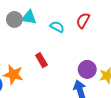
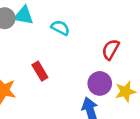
red semicircle: (83, 21) -> (111, 49), moved

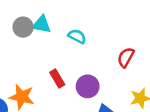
purple circle: (100, 83) -> (88, 86), moved

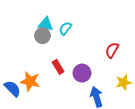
gray circle: (23, 27) -> (43, 36), moved
cyan semicircle: (77, 36) -> (65, 28), moved, turned -80

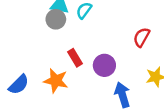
orange star: (30, 81) -> (56, 81), moved
blue semicircle: (12, 89) -> (19, 85), turned 90

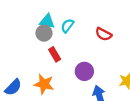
red semicircle: (142, 37) -> (103, 34), moved, turned -91
red rectangle: (75, 58) -> (55, 54), moved

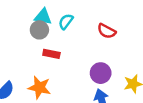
red rectangle: (55, 54) -> (51, 54), turned -48
purple circle: (84, 71) -> (101, 73), moved

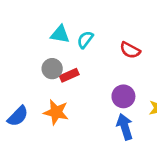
gray circle: (39, 30) -> (52, 69), moved
red rectangle: (51, 54) -> (69, 75), turned -35

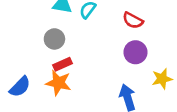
red rectangle: (69, 75) -> (62, 64), moved
purple circle: (123, 96) -> (135, 52), moved

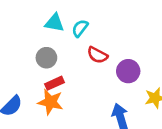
red semicircle: (133, 20) -> (97, 55), moved

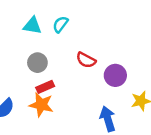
cyan triangle: (54, 23) -> (32, 26), moved
cyan semicircle: (80, 28) -> (60, 24), moved

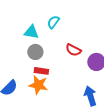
cyan triangle: (32, 26) -> (31, 32), moved
red rectangle: (45, 87) -> (41, 71), turned 32

